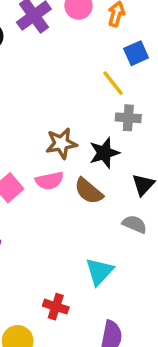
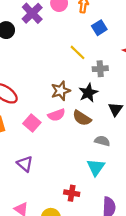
yellow line: (113, 83) -> (77, 52), moved
gray semicircle: (134, 224) -> (102, 141), moved

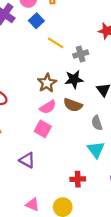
blue square: (99, 28) -> (36, 21), moved
black star: (88, 93) -> (74, 79), turned 30
pink square: (32, 123) -> (43, 129), moved
gray semicircle: (102, 141) -> (97, 123), turned -112

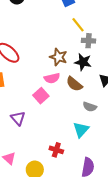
gray cross: (81, 54) -> (89, 41), moved
brown star: (47, 83) -> (58, 57), turned 30
gray semicircle: (97, 123) -> (90, 107), turned -72

